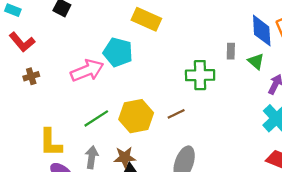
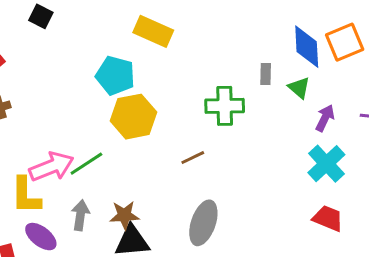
pink arrow: (87, 71) -> (51, 167), moved
yellow hexagon: (136, 116) -> (134, 117), moved

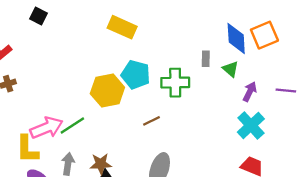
cyan pentagon: (115, 76) -> (136, 75), moved

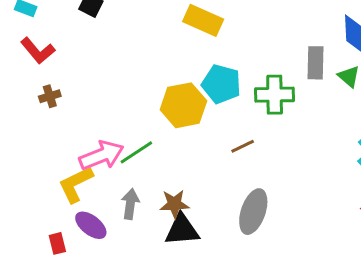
gray rectangle: (206, 59) -> (316, 63), size x1.5
yellow L-shape: (27, 149) -> (76, 184), turned 64

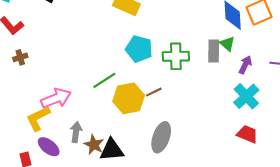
gray rectangle: (316, 63) -> (214, 51), moved
yellow hexagon: (183, 105) -> (129, 98), moved
green line: (136, 152) -> (104, 80), moved
brown star: (174, 204) -> (94, 145), moved, turned 30

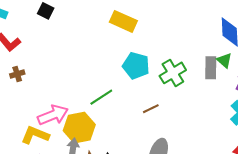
green cross: (176, 56) -> (173, 73), turned -30
yellow hexagon: (129, 98) -> (79, 128), moved
yellow L-shape: (38, 118) -> (35, 135), turned 48

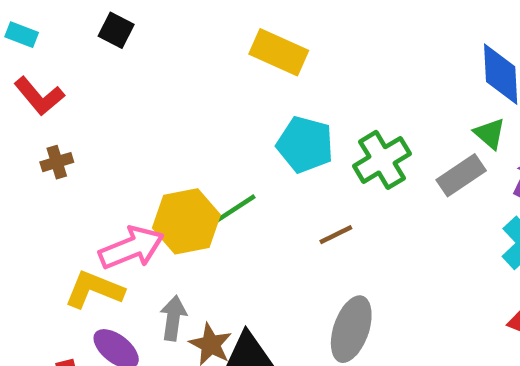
gray rectangle: (211, 68) -> (461, 175), moved, turned 55
yellow hexagon: (79, 128) -> (186, 221), moved

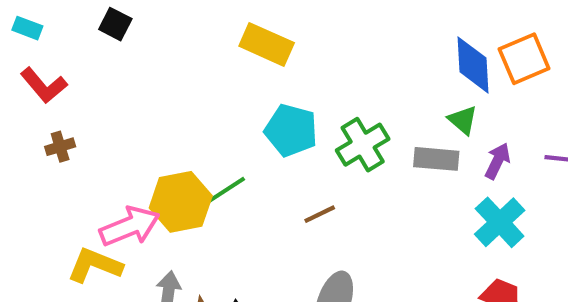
gray rectangle: (461, 175) -> (436, 159), turned 39

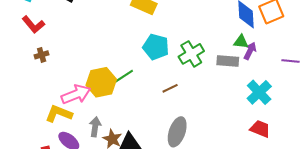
green triangle: (463, 120) -> (241, 42), turned -35
purple arrow: (498, 161) -> (250, 51), moved

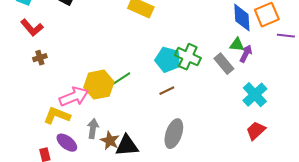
cyan pentagon: (156, 47) -> (168, 60), moved
green cross: (191, 54) -> (188, 57), turned -35
gray rectangle: (228, 61) -> (224, 64), turned 45
purple line: (291, 61) -> (286, 36), moved
red trapezoid: (260, 129) -> (256, 131), turned -65

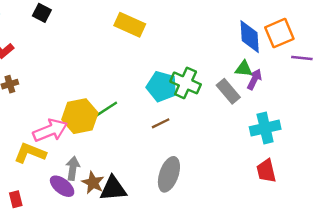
cyan cross: (255, 95) -> (265, 128), turned 30
red trapezoid: (256, 131) -> (266, 171), turned -60
purple ellipse: (67, 143) -> (62, 186), moved

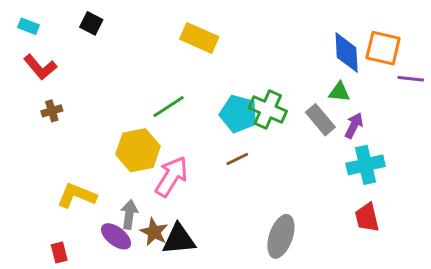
orange square: (279, 33) -> (383, 48), turned 36
purple arrow: (254, 79) -> (354, 125), moved
green line: (105, 110) -> (169, 107), moved
pink arrow: (50, 130) -> (171, 177), moved, turned -36
gray ellipse: (169, 174) -> (281, 236), moved

